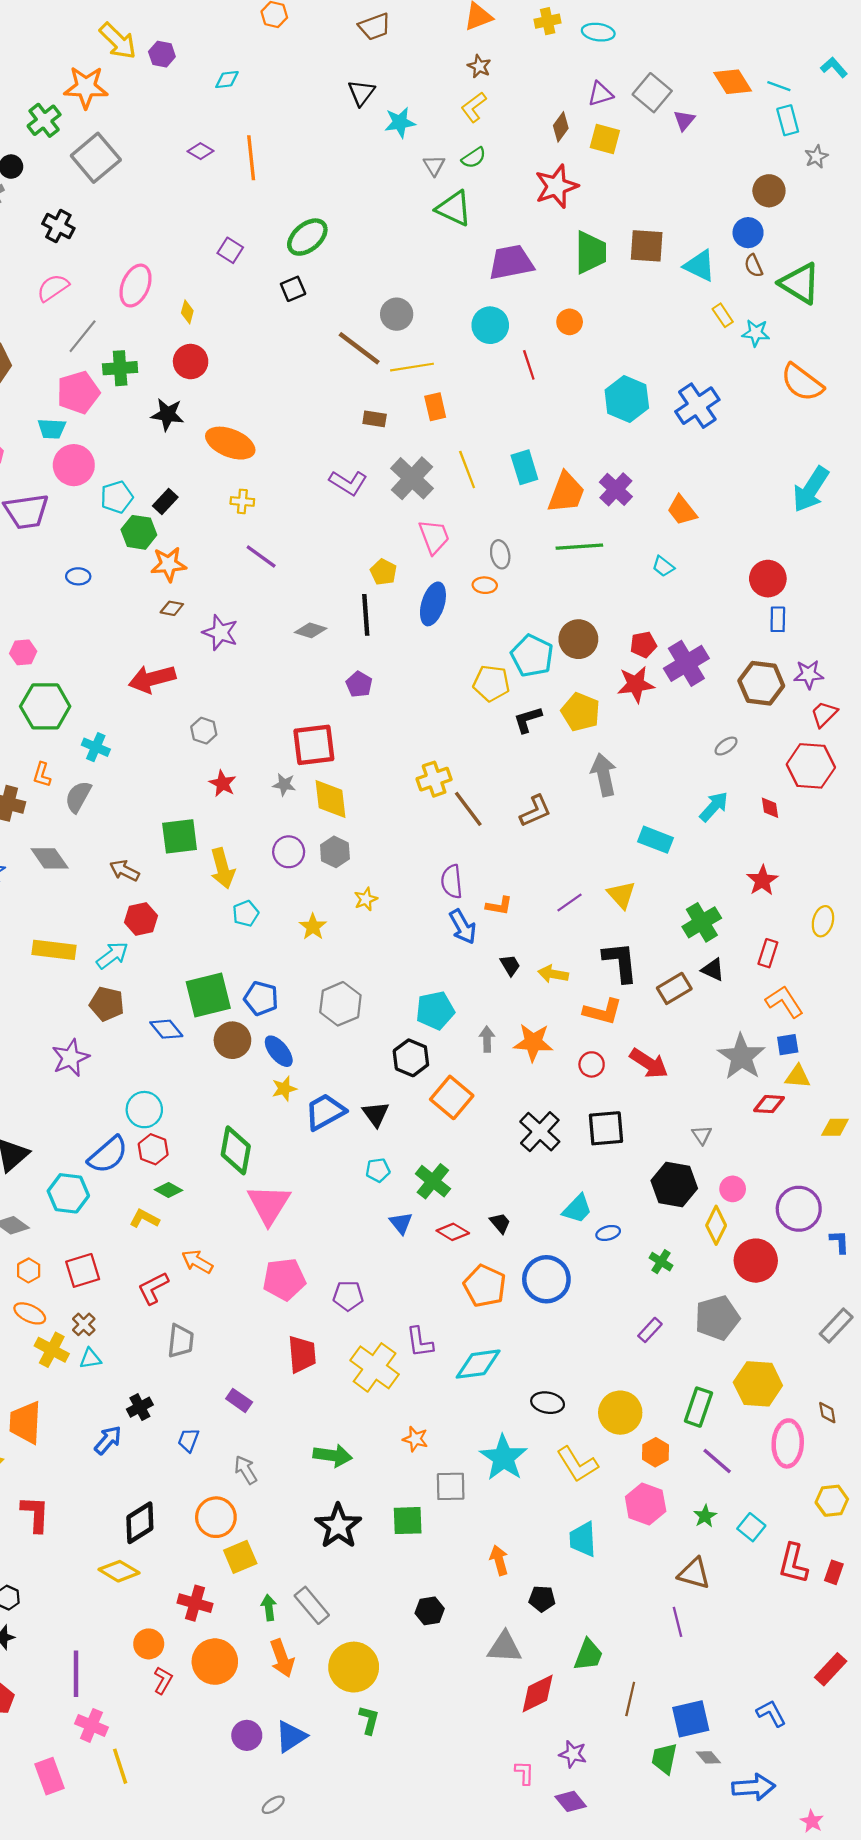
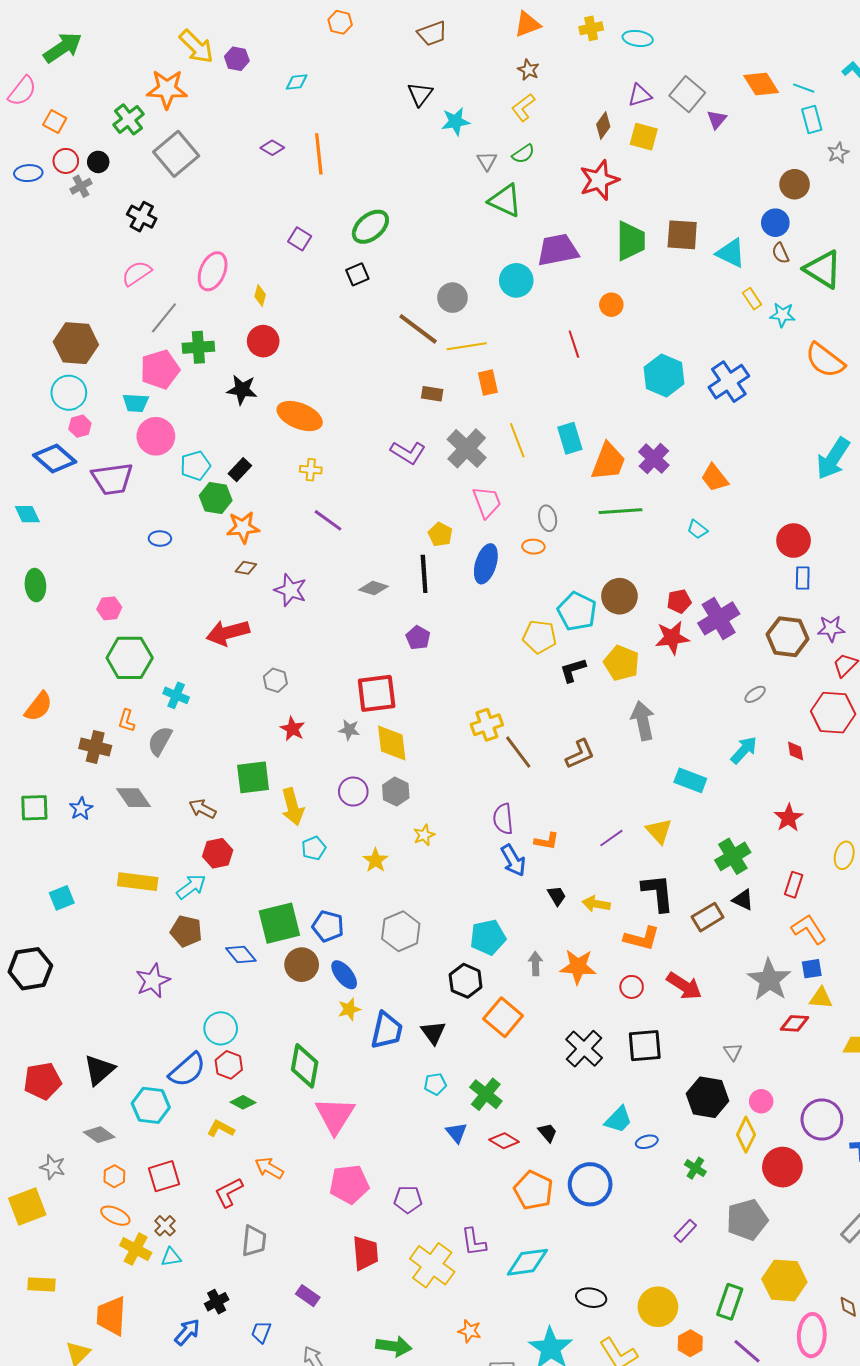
cyan circle: (490, 325) -> (516, 280), moved
blue trapezoid: (325, 1112) -> (387, 1030), turned 132

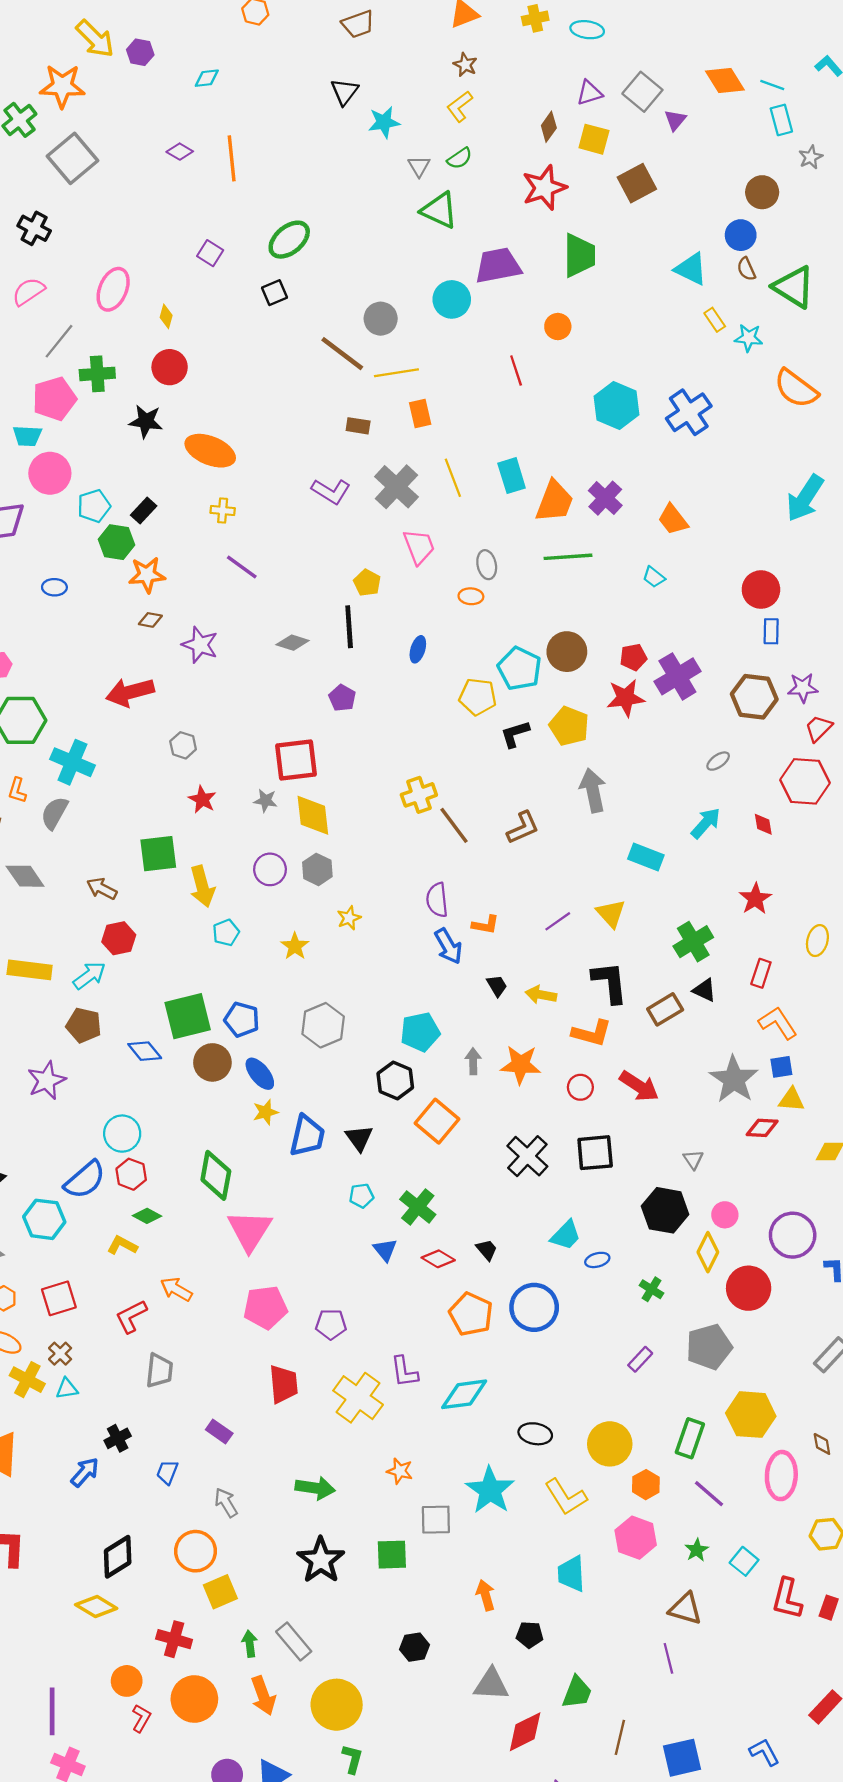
brown square: (682, 235) -> (637, 183), moved, turned -32
blue ellipse: (486, 564) -> (418, 649), moved, size x0.6
cyan cross: (176, 695) -> (72, 762), size x1.5

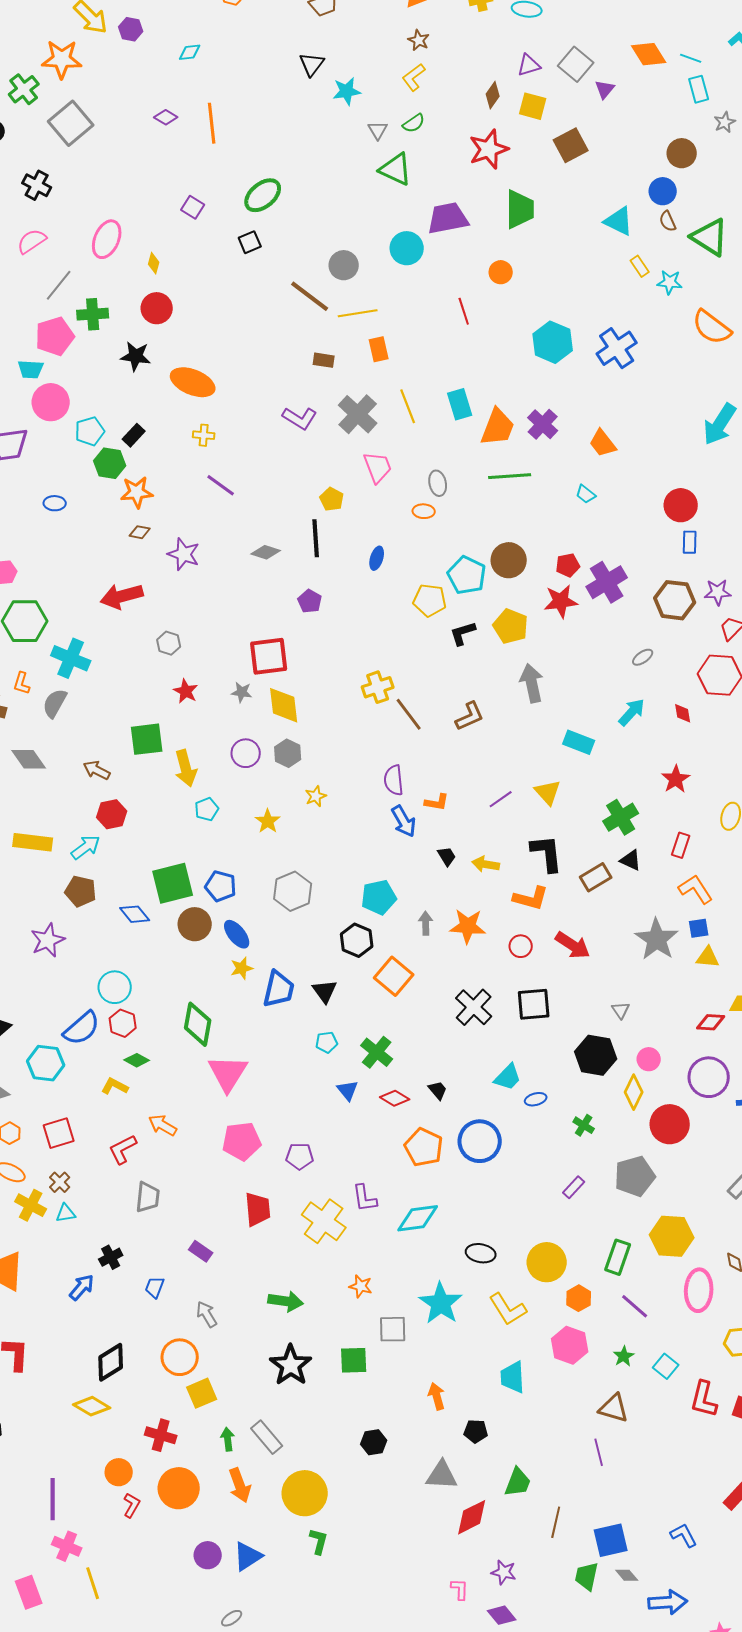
red diamond: (762, 1128) -> (711, 1022), moved

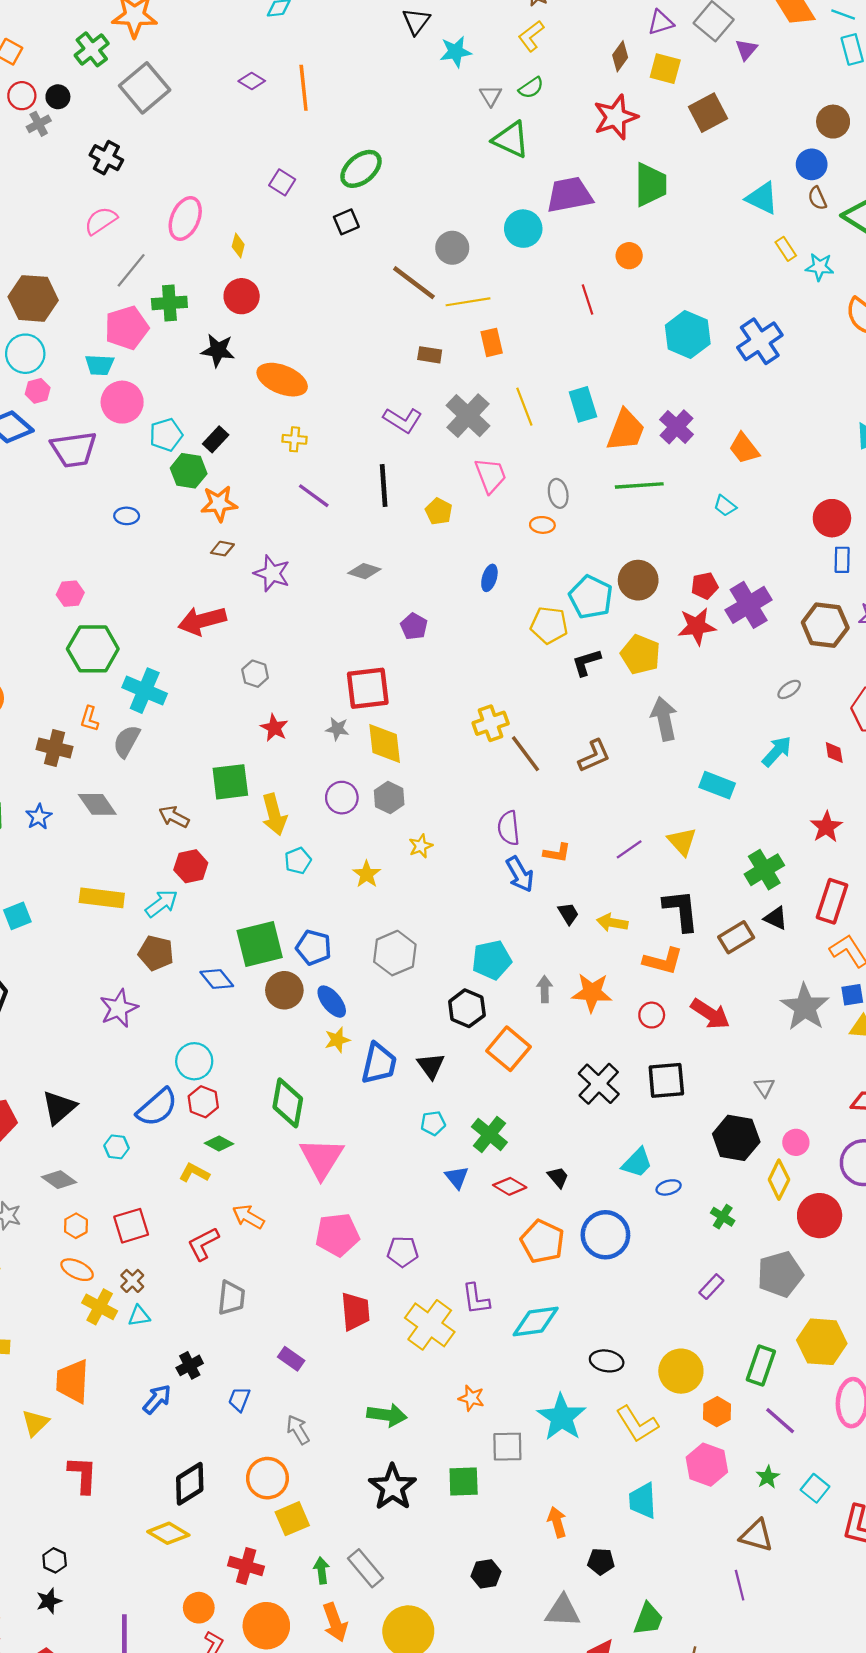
black line: (316, 538) -> (384, 485), moved
red rectangle: (681, 845) -> (832, 901), size x1.5
cyan hexagon: (46, 1063) -> (116, 1147), size x0.6

